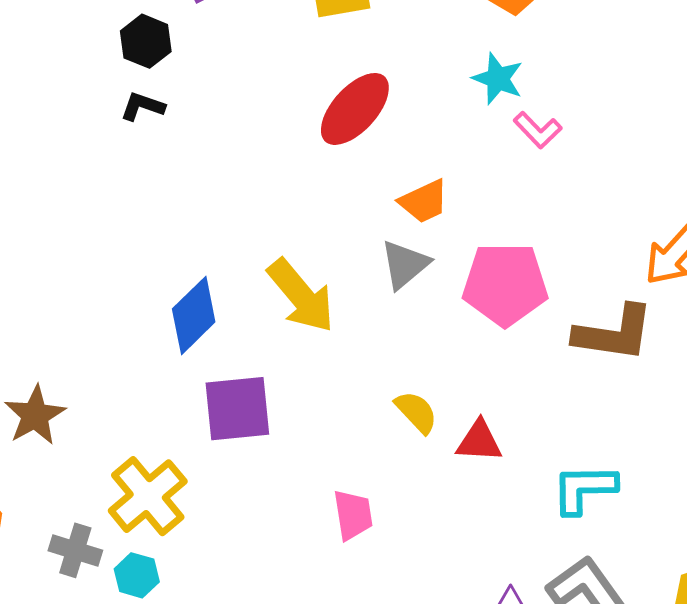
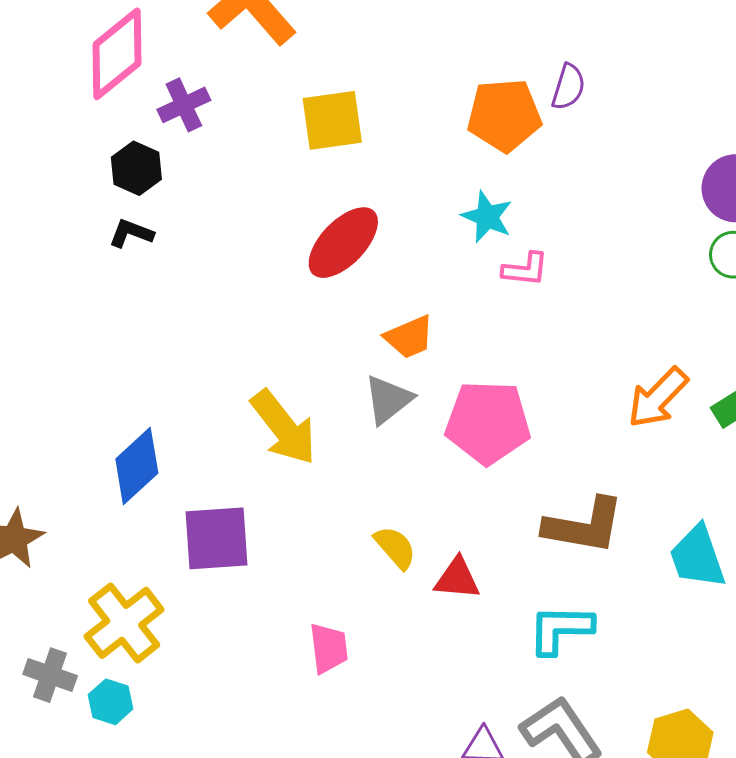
pink L-shape: (538, 130) -> (525, 269), turned -42
blue diamond: (194, 315) -> (137, 466), moved
brown L-shape: (614, 333) -> (584, 526), moved

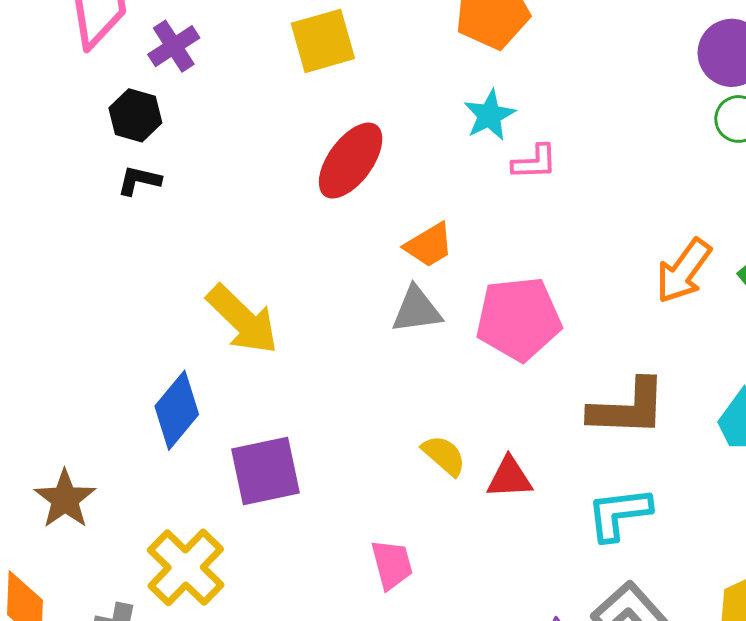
cyan star: (487, 217) -> (489, 115), turned 30
gray triangle: (388, 400) -> (417, 310), turned 38
yellow arrow: (284, 427) -> (242, 319), moved

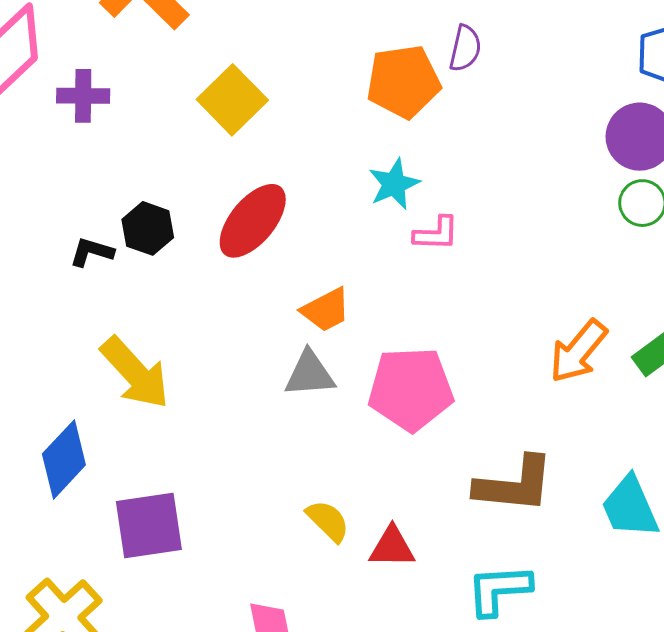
yellow square: (323, 41) -> (232, 100), turned -32
purple cross: (174, 46) -> (83, 96), turned 30
black hexagon: (135, 115) -> (148, 228), moved
black L-shape: (139, 180) -> (92, 252), moved

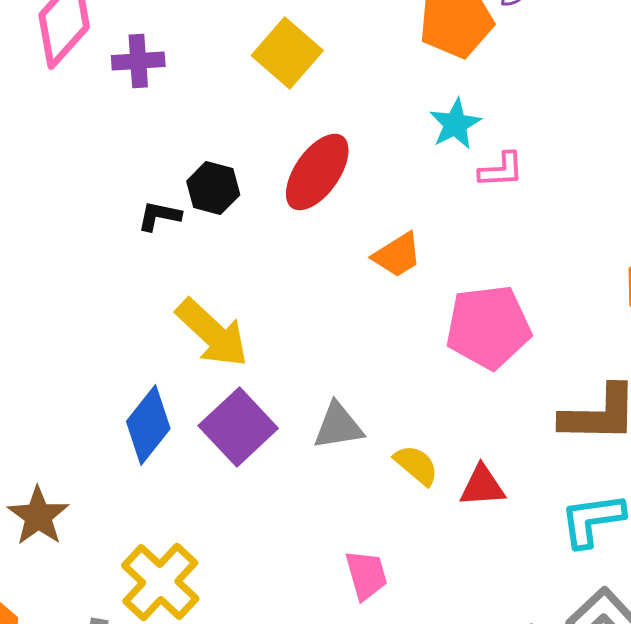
gray triangle: (310, 374) -> (338, 426), moved
purple square: (149, 525) -> (238, 427), moved, turned -30

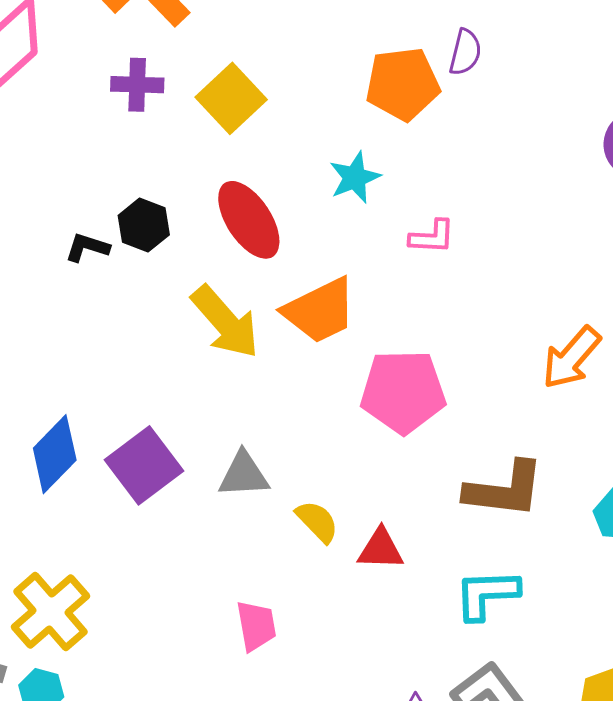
purple cross: (138, 61) -> (137, 85), moved
cyan star: (455, 124) -> (355, 178), moved
red ellipse: (317, 172) -> (249, 220), turned -74
orange trapezoid: (397, 255) -> (320, 311), size x1.5
yellow arrow: (212, 333) -> (225, 322), moved

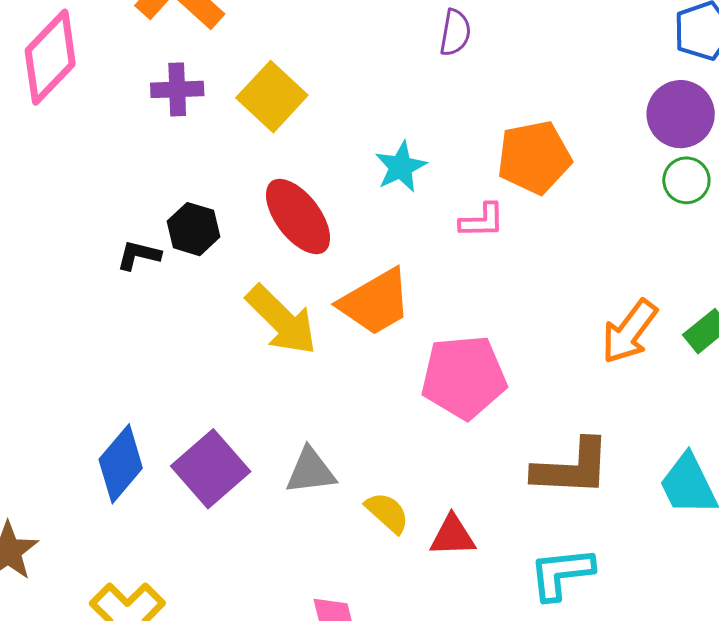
purple semicircle: (465, 52) -> (455, 33), moved
orange pentagon: (403, 84) -> (534, 157), moved

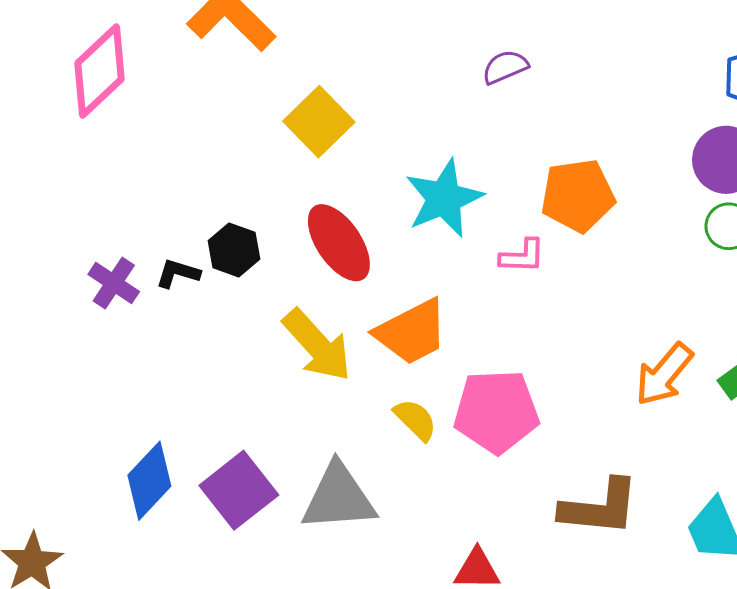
purple semicircle: (455, 33) -> (505, 67), turned -126
purple cross: (177, 89) -> (114, 283), moved, turned 33
cyan star: (401, 167) -> (444, 198), size x1.5
gray triangle: (311, 471) -> (339, 498), size x1.5
yellow semicircle: (387, 513) -> (415, 420), moved

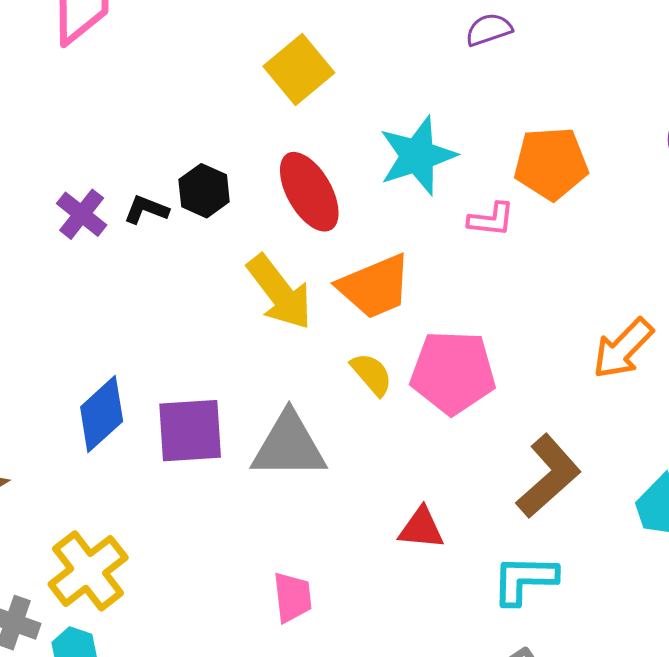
purple square: (239, 490) -> (190, 431), turned 30
brown L-shape: (600, 507) -> (548, 476), turned -52

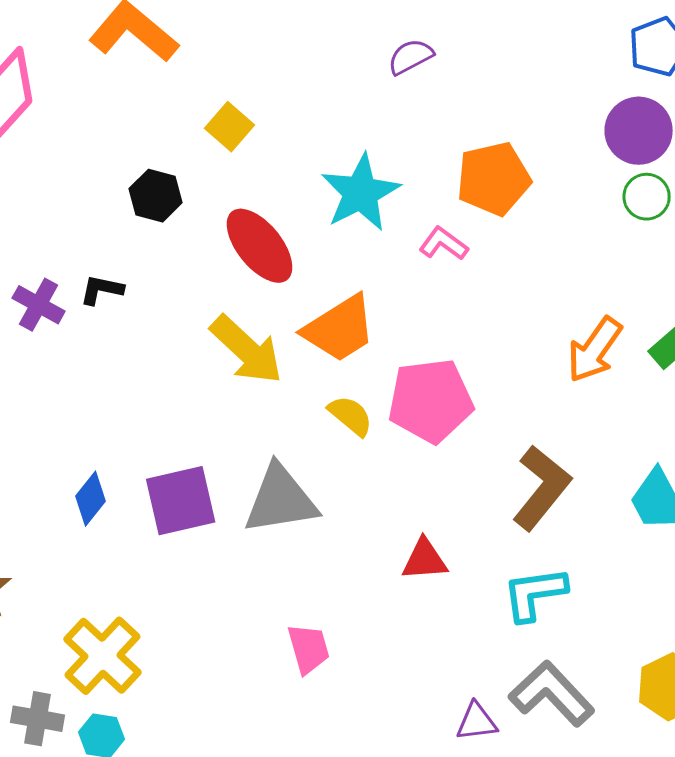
yellow square: (299, 69) -> (230, 127), size x0.7
black hexagon: (204, 191) -> (156, 196), moved
pink L-shape: (491, 219) -> (444, 244), turned -141
blue diamond: (102, 414) -> (91, 499), size x0.7

